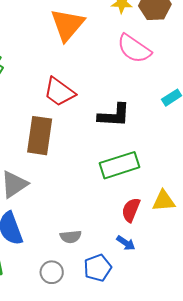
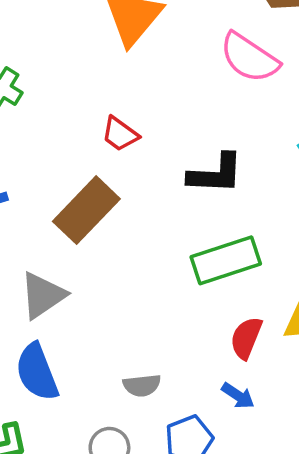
red trapezoid: (59, 92) -> (120, 134), size x0.7
brown rectangle: (40, 136) -> (86, 210), turned 36

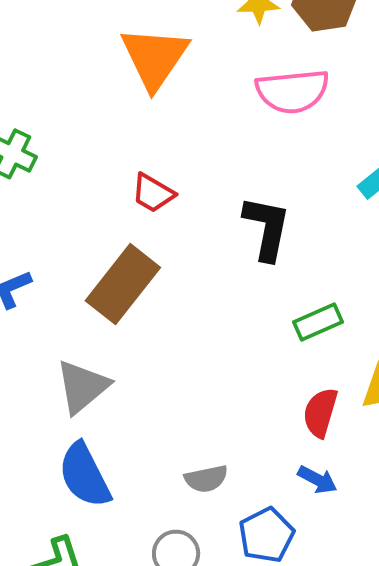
pink semicircle: (249, 58) -> (292, 91), turned -34
black L-shape: (215, 174) -> (267, 228), turned -76
green rectangle: (226, 260) -> (318, 322), moved, size x0.6

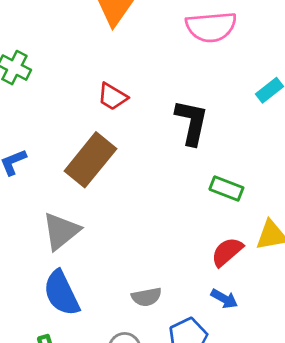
green rectangle: (318, 322) -> (226, 189), turned 44
red semicircle: (320, 413) -> (227, 252), turned 32

